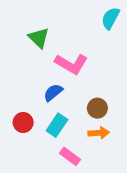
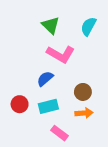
cyan semicircle: (110, 18) -> (88, 26), moved
green triangle: (39, 38) -> (51, 25), moved
cyan rectangle: (57, 125) -> (48, 106), turned 42

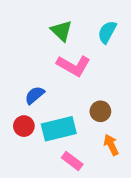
blue semicircle: (45, 79) -> (35, 95), moved
cyan rectangle: (48, 106) -> (59, 129), size x1.4
orange arrow: (84, 113) -> (111, 145), moved, turned -112

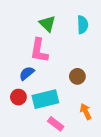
cyan semicircle: (107, 32) -> (83, 25), turned 150
pink L-shape: (74, 66) -> (39, 51), moved, turned 70
brown circle: (100, 111) -> (77, 76), moved

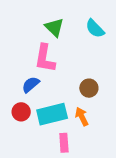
cyan semicircle: (83, 25) -> (95, 29), turned 138
orange arrow: (86, 112) -> (82, 117), moved
pink rectangle: (56, 124) -> (64, 143), turned 49

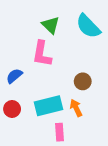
cyan semicircle: (95, 29) -> (88, 26), size x1.4
blue semicircle: (31, 84) -> (14, 76), moved
red circle: (21, 112) -> (12, 109), moved

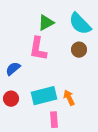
green triangle: (51, 25) -> (46, 23), turned 48
brown circle: (83, 81) -> (79, 50), moved

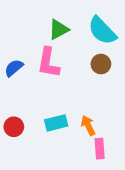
blue semicircle: (13, 69) -> (14, 68), moved
cyan rectangle: (44, 96) -> (56, 123), size x0.7
pink rectangle: (54, 120) -> (100, 149), moved

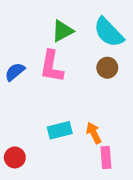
red circle: (14, 127) -> (15, 157), moved

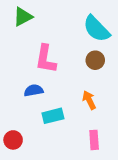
green triangle: (62, 31) -> (23, 17), moved
blue semicircle: (15, 72) -> (34, 90), moved, turned 30
orange arrow: (94, 133) -> (89, 100), moved

